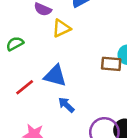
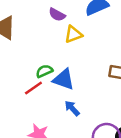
green semicircle: (15, 44) -> (44, 71), moved

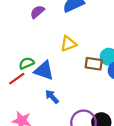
purple semicircle: (57, 15) -> (37, 12), turned 112
yellow triangle: (73, 34) -> (68, 44), moved

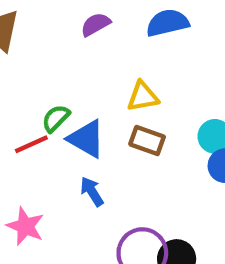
green semicircle: (26, 63) -> (56, 118), turned -32
brown rectangle: (94, 64) -> (147, 140), moved

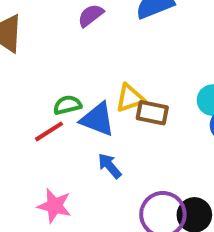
yellow triangle: (143, 97) -> (130, 98), moved
green semicircle: (56, 118) -> (67, 105), turned 40

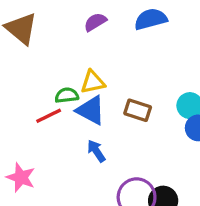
yellow triangle: (130, 98) -> (93, 82), moved
pink star: (54, 206) -> (21, 177), moved

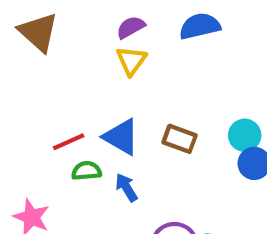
yellow triangle: (93, 82) -> (131, 61), moved, turned -44
green semicircle: (67, 95) -> (86, 171), moved

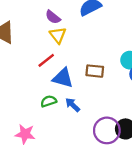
purple semicircle: (131, 27) -> (53, 17), turned -98
red line: (69, 142) -> (46, 60), moved

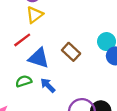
yellow triangle: (58, 35) -> (35, 15), turned 30
brown rectangle: (95, 71) -> (71, 52), turned 36

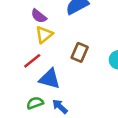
brown rectangle: (71, 52) -> (80, 52), moved, turned 72

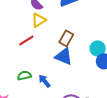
blue triangle: (50, 79) -> (64, 56), moved

